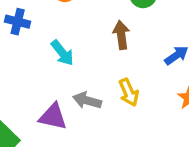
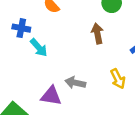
cyan arrow: (62, 53) -> (39, 48), moved
yellow arrow: (129, 92) -> (118, 79), moved

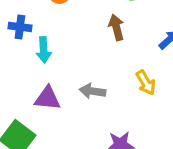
cyan arrow: (39, 48) -> (44, 50), turned 42
purple triangle: (51, 96) -> (47, 98), moved

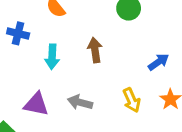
brown arrow: (116, 27) -> (95, 50), moved
cyan arrow: (44, 50) -> (52, 57), moved

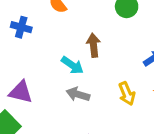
cyan arrow: (52, 57) -> (72, 65), moved, turned -60
purple triangle: (36, 104) -> (21, 92), moved

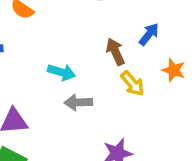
brown arrow: (94, 45) -> (115, 52), moved

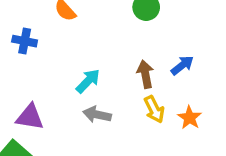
orange star: (174, 70) -> (190, 118), moved
cyan arrow: (61, 72) -> (88, 81), turned -76

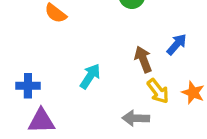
blue cross: (25, 41) -> (28, 86), moved
gray arrow: (97, 115) -> (136, 118), moved

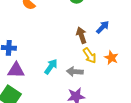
cyan arrow: (90, 76) -> (51, 67), moved

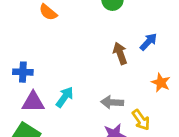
yellow arrow: (90, 56) -> (141, 120), moved
cyan arrow: (51, 67) -> (65, 97), moved

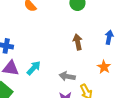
blue arrow: (148, 42) -> (109, 37), moved, turned -40

